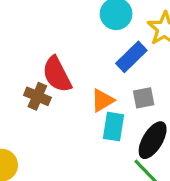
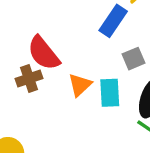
brown cross: (37, 96) -> (29, 79), turned -30
orange triangle: (102, 100) -> (80, 85), moved

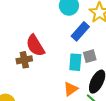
orange triangle: (80, 85) -> (71, 89), moved
cyan rectangle: (110, 93) -> (75, 62), moved

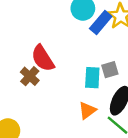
blue rectangle: (80, 31) -> (101, 23), moved
brown cross: (24, 60) -> (30, 76), turned -35

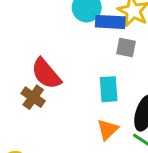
blue rectangle: (101, 23) -> (110, 22), turned 60
gray square: (110, 70) -> (126, 47), moved, turned 35

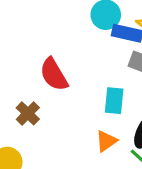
brown cross: (33, 97) -> (28, 113), moved

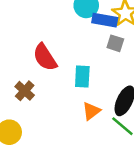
cyan rectangle: (114, 101) -> (82, 76), moved

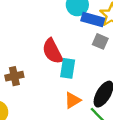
red semicircle: (45, 57) -> (52, 51), moved
brown cross: (25, 91) -> (14, 76), turned 30

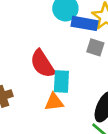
orange triangle: (73, 100) -> (54, 102), moved, turned 30

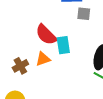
orange triangle: (54, 102) -> (43, 59), moved

